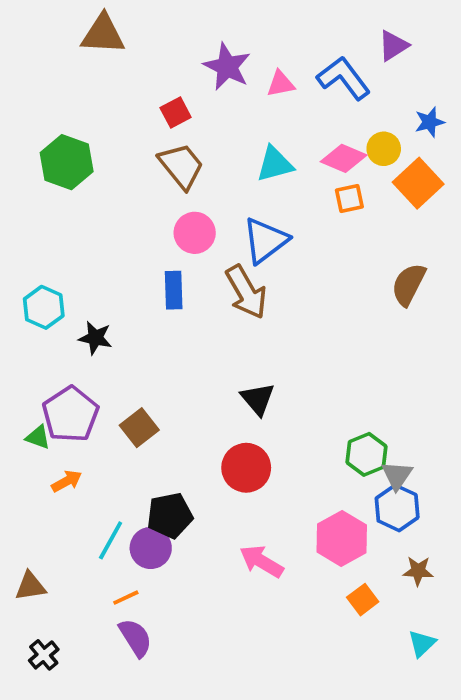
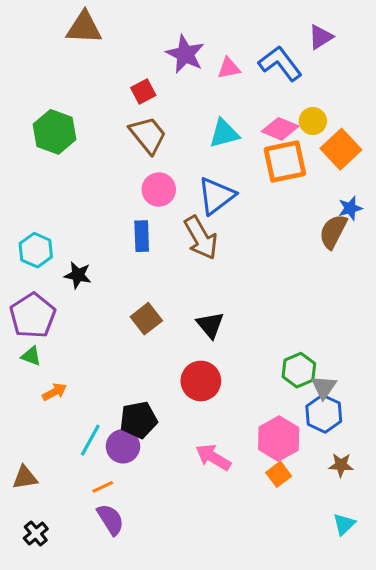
blue star: (430, 122) -> (350, 208), moved
orange square: (349, 198) -> (285, 161), size x1.8
purple pentagon: (70, 414) -> (33, 316), moved
brown square: (139, 428) -> (146, 319), moved
orange square: (363, 600) -> (279, 474), moved

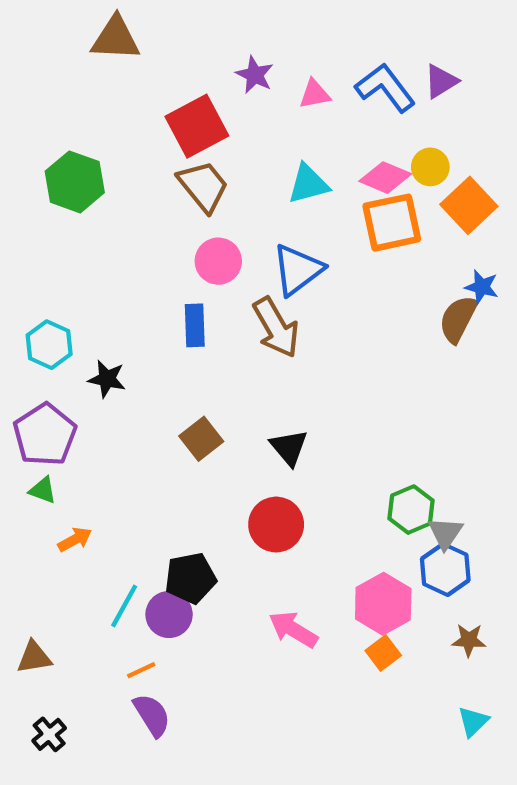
purple triangle: (321, 37) -> (441, 81), moved
purple star: (185, 54) -> (255, 75), size x0.7
red square: (143, 91) -> (197, 126), size x1.8
blue star: (350, 208) -> (482, 287), turned 30

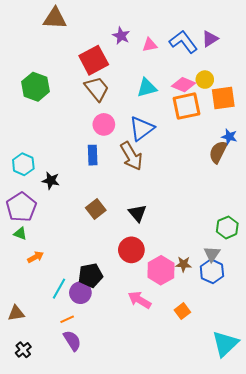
orange square: (469, 205) -> (223, 98), turned 35
green hexagon: (411, 510) -> (227, 227), moved
pink hexagon: (383, 604) -> (161, 270), moved
brown star: (469, 640) -> (183, 264), moved
cyan triangle: (473, 722) -> (225, 344), size x1.8

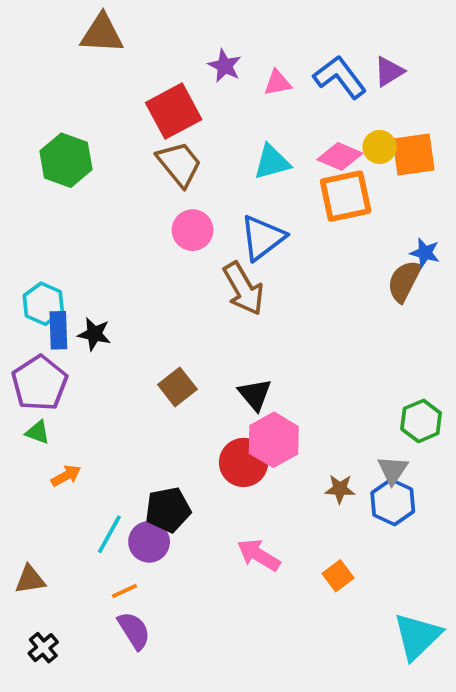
orange square: (223, 98) -> (414, 155), moved
blue rectangle: (93, 155) -> (58, 330), moved
pink hexagon: (161, 270) -> (274, 440), moved

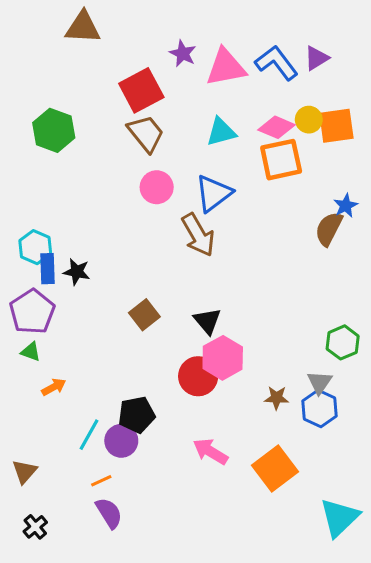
pink triangle: (278, 83) -> (226, 67), size x1.8
blue star: (425, 253) -> (346, 206), turned 30
orange square: (338, 576) -> (275, 468), size x1.8
brown triangle: (30, 580) -> (24, 472), turned -40

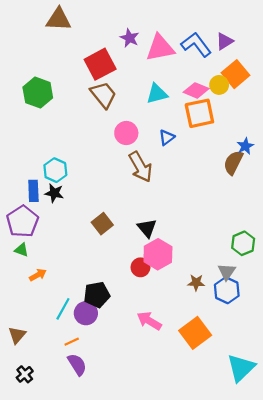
orange square: (336, 126) -> (235, 74), moved, turned -32
pink circle: (157, 187) -> (126, 133), moved
blue triangle: (213, 193) -> (167, 137), moved, size x0.6
cyan hexagon: (35, 247) -> (55, 170), moved
red circle: (198, 376) -> (140, 267), size x0.7

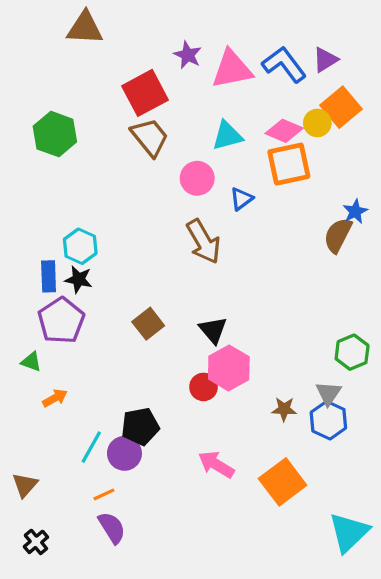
pink circle: (126, 133) -> (197, 178), moved
purple pentagon: (23, 221) -> (61, 321), moved

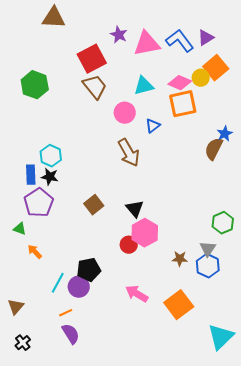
orange arrow: (55, 398) -> (35, 252), turned -105

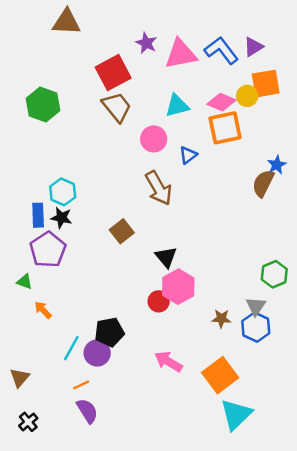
orange square: (216, 68) -> (266, 84), turned 30
brown square: (94, 205) -> (122, 231), moved
cyan triangle: (221, 337) -> (236, 415), moved

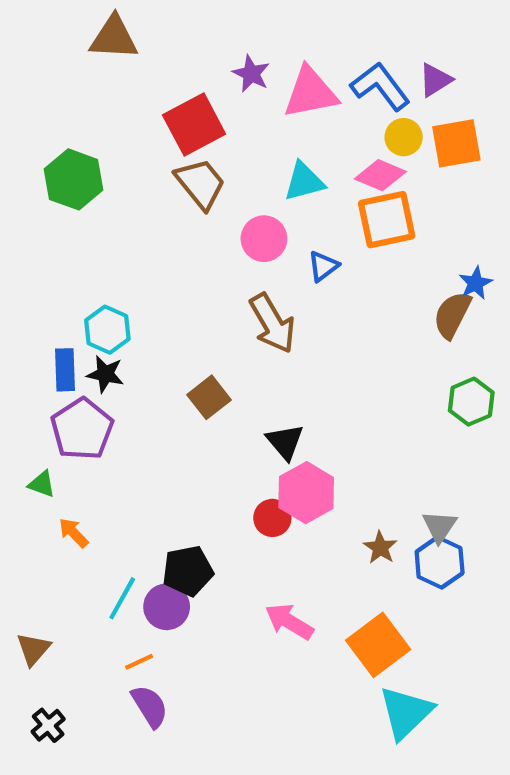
yellow circle: (247, 96) -> (404, 137), moved
green hexagon: (274, 274) -> (471, 402), moved
brown star: (221, 319) -> (380, 548), turned 30

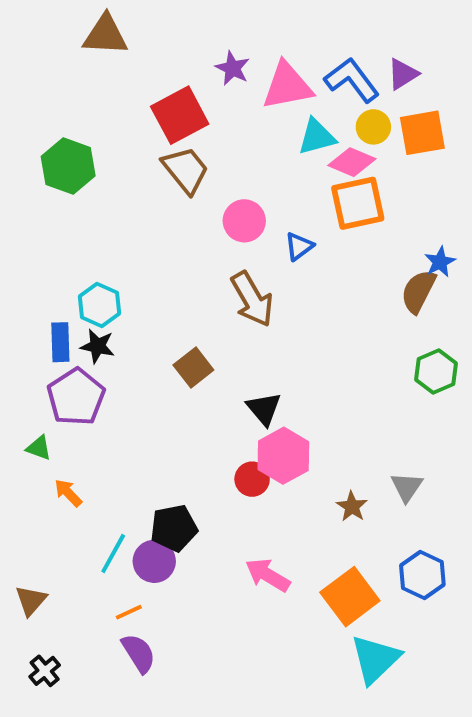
cyan triangle: (304, 182) -> (317, 137), moved
blue hexagon: (440, 562) -> (422, 575), moved

